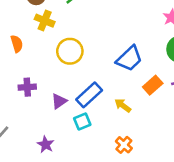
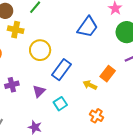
blue trapezoid: (129, 59) -> (88, 27), moved
orange rectangle: (153, 85) -> (108, 74), moved
blue rectangle: (89, 95) -> (62, 70), moved

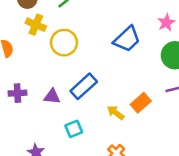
yellow circle: (40, 50) -> (64, 43), moved
purple triangle: (39, 91) -> (52, 96), moved, turned 40

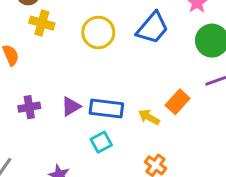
yellow circle: (64, 43) -> (98, 32), moved
blue rectangle: (84, 86) -> (106, 108), moved, turned 56
purple triangle: (52, 96) -> (71, 106), turned -30

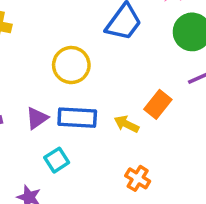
yellow circle: (98, 32) -> (71, 65), moved
cyan square: (101, 142) -> (57, 160), moved

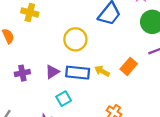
yellow arrow: (126, 124) -> (102, 71), moved

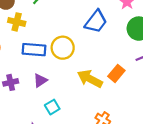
yellow arrow: (102, 71) -> (90, 79), size x1.6
blue rectangle: (78, 73) -> (34, 50), moved

